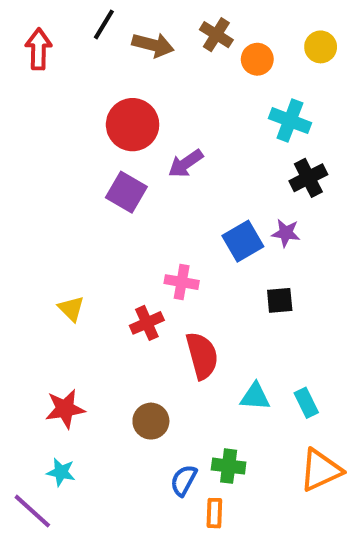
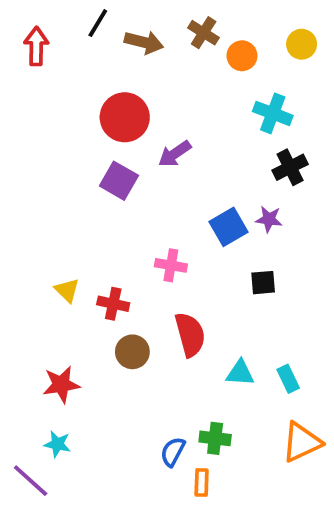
red cross: (147, 323) -> (113, 304), moved, turned 36
brown circle: (151, 421) -> (132, 352), moved

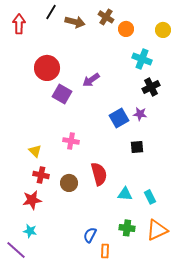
yellow circle: (302, 44) -> (163, 30), moved
red circle: (125, 117) -> (47, 68), moved
pink cross: (171, 265) -> (71, 141), moved
red cross: (113, 304) -> (41, 175), moved
green cross: (215, 438) -> (127, 228), moved

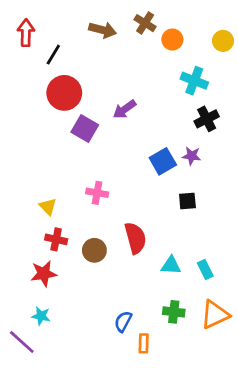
black line: (51, 12) -> (53, 55), moved

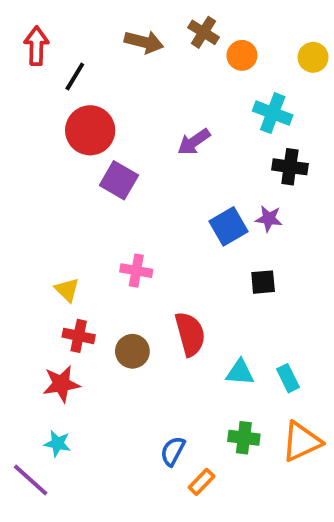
purple arrow: (124, 109) -> (194, 142), moved
black cross: (207, 119) -> (290, 167), turned 35
orange rectangle: (144, 343) -> (202, 482), turned 42

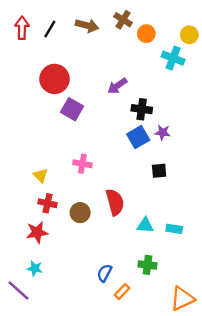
black line: (75, 77) -> (50, 29), moved
cyan cross: (273, 113) -> (173, 58), moved
black cross: (290, 167) -> (142, 109), moved
cyan rectangle: (288, 378) -> (174, 229), turned -56
orange triangle: (301, 442) -> (182, 299), moved

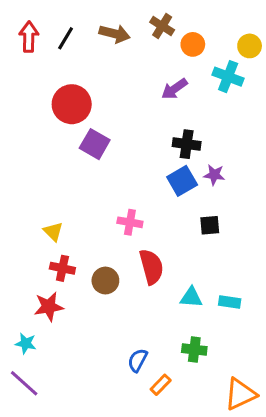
purple arrow: (117, 86) -> (174, 89), moved
pink cross: (82, 164) -> (130, 222), moved
cyan star: (35, 268) -> (26, 343), moved

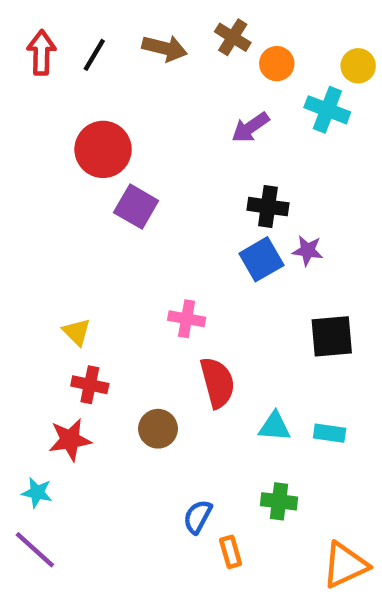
black square: (210, 225) -> (332, 336), moved, size x1.5
brown circle: (105, 281) -> (158, 429), moved
orange rectangle: (161, 385) -> (231, 552), turned -60

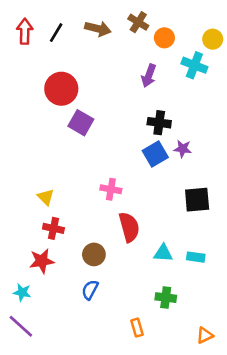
purple arrow: (250, 127) -> (149, 76), turned -35
blue semicircle: (198, 517) -> (90, 290), moved
orange triangle: (345, 565) -> (205, 335), size x0.6

